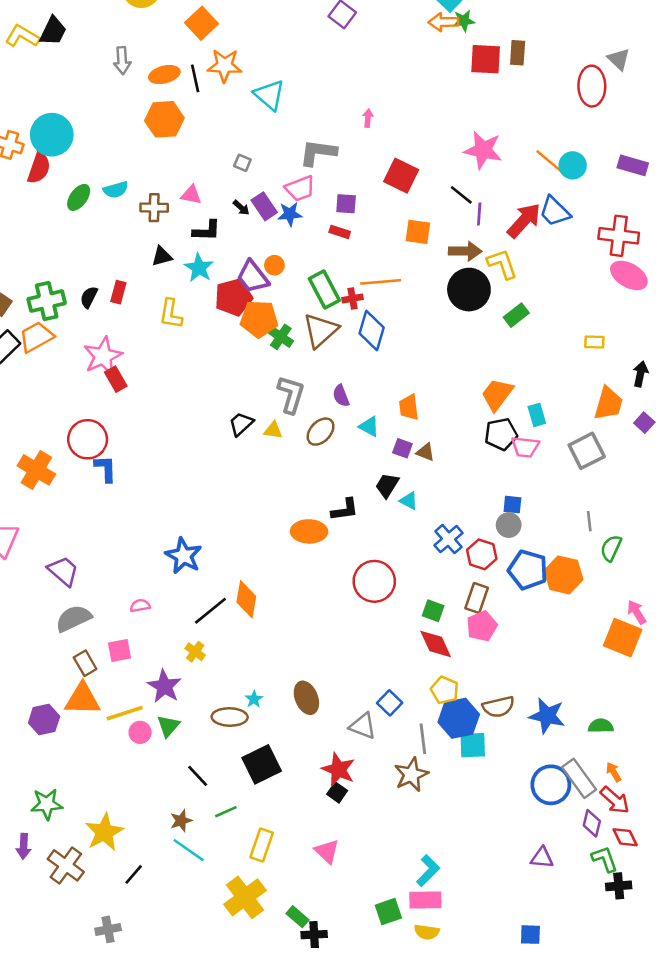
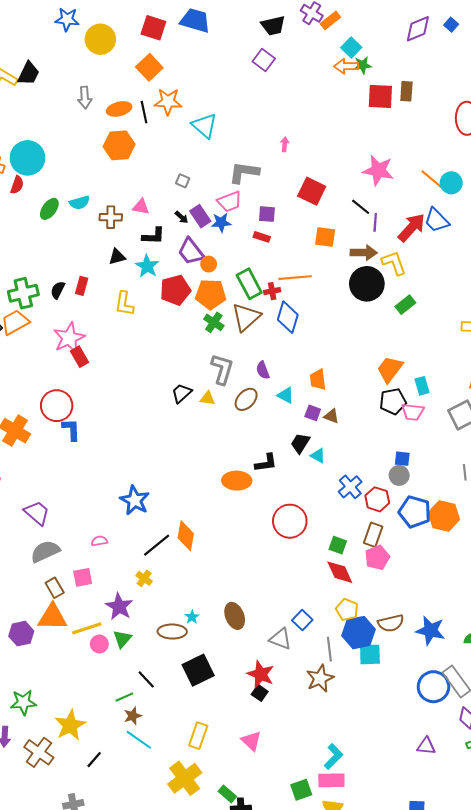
red semicircle: (39, 168) -> (17, 185), size x0.7
purple trapezoid: (253, 277) -> (191, 252), moved
orange pentagon: (259, 319) -> (211, 294), moved
green line: (226, 812) -> (124, 697), moved

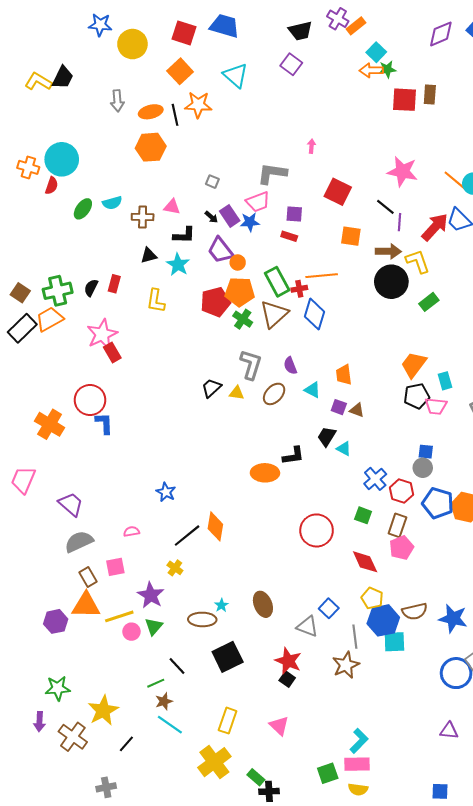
cyan triangle: (204, 126) -> (236, 75), moved
red pentagon: (175, 290) -> (215, 302), moved
blue star: (135, 500) -> (166, 492), size x0.7
red circle: (290, 521) -> (317, 530), moved
green square: (338, 545) -> (363, 515), moved

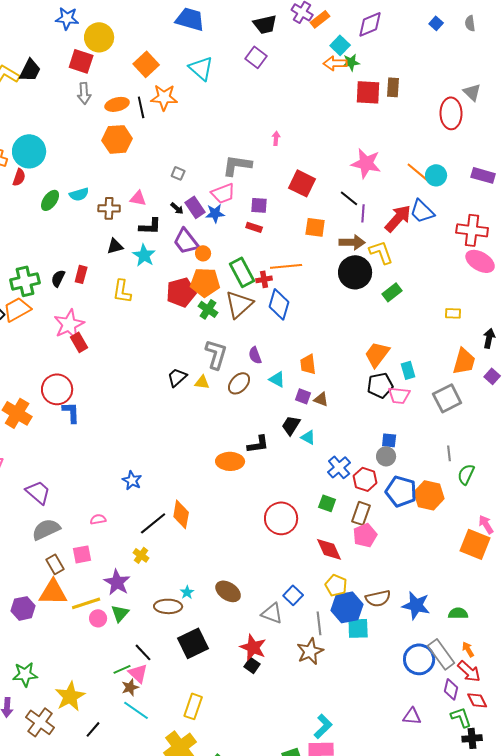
red square: (184, 33) -> (81, 61), moved
purple diamond: (441, 34) -> (370, 24), moved
brown ellipse: (263, 604) -> (228, 591), turned -35
pink triangle: (279, 726) -> (138, 673), moved

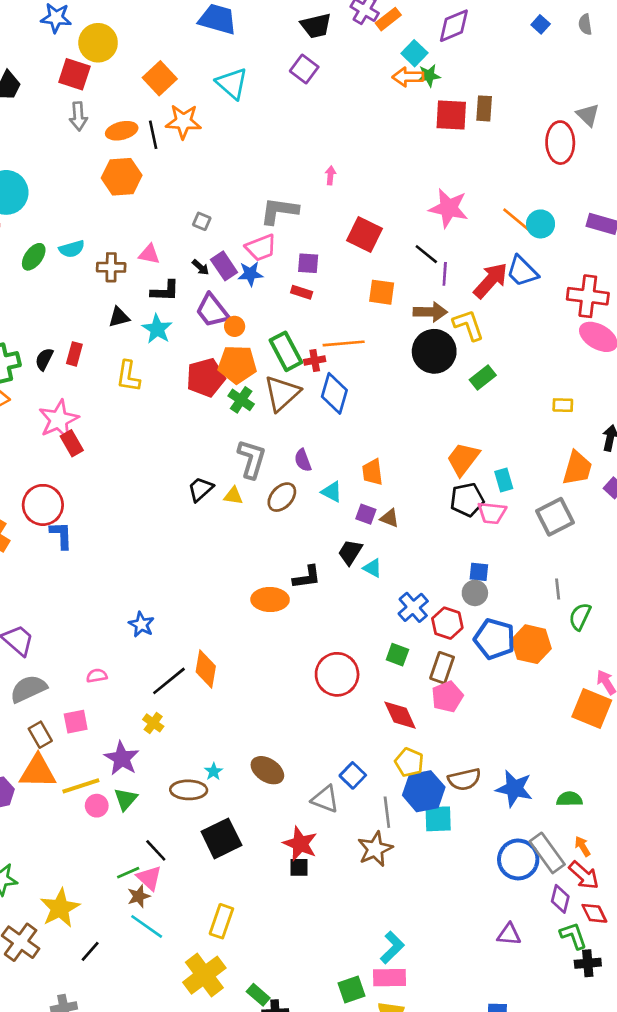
black square: (252, 665) -> (299, 867), turned -35

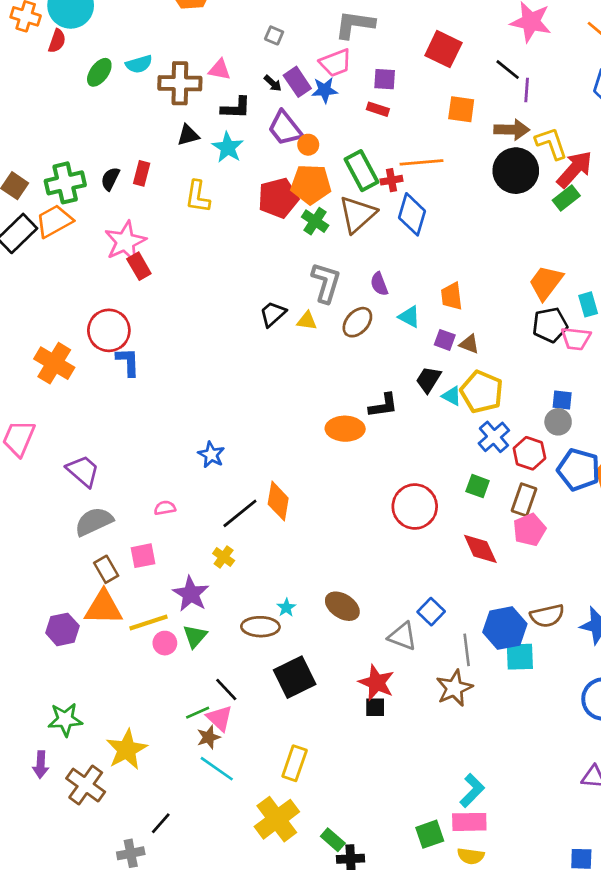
brown cross: (111, 267) -> (180, 83), size x1.4
red arrow: (491, 280) -> (574, 169), moved
yellow pentagon: (409, 762) -> (482, 392), moved, size x1.4
black line: (90, 951) -> (161, 823), moved

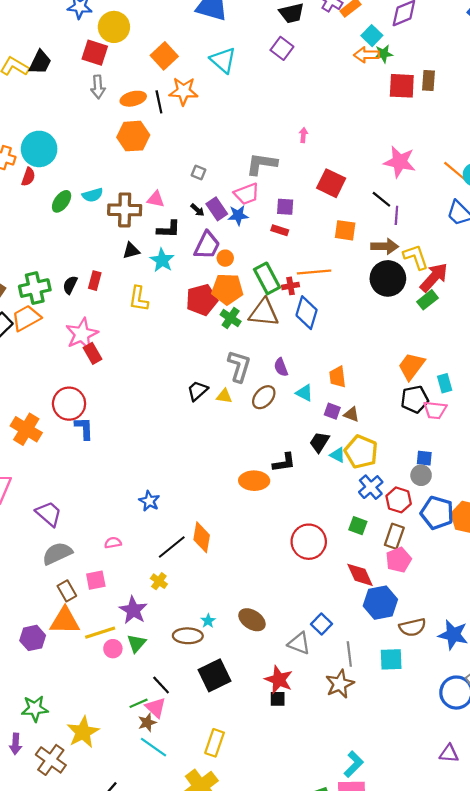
purple trapezoid: (285, 128) -> (207, 245), turned -116
brown triangle: (357, 214) -> (264, 313), turned 48
blue hexagon: (505, 628) -> (380, 603), moved

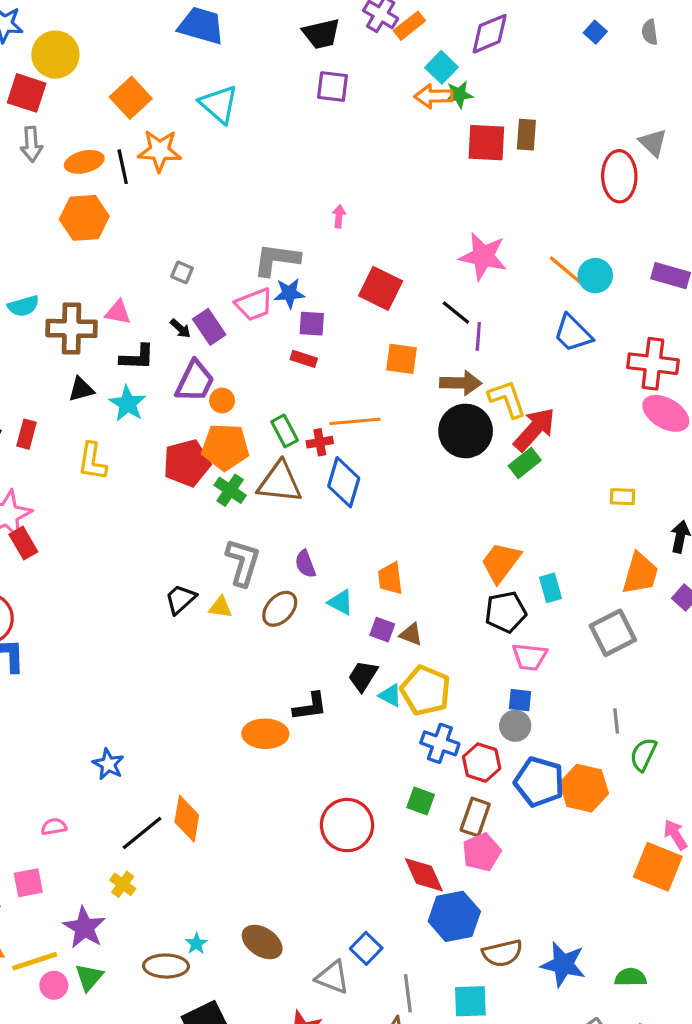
purple square: (282, 48) -> (333, 87), moved, turned -30
blue star: (238, 215) -> (289, 293), moved
green rectangle: (267, 278) -> (285, 431), size x0.7
pink trapezoid: (435, 410) -> (530, 657), moved
blue cross: (371, 487) -> (440, 743), turned -30

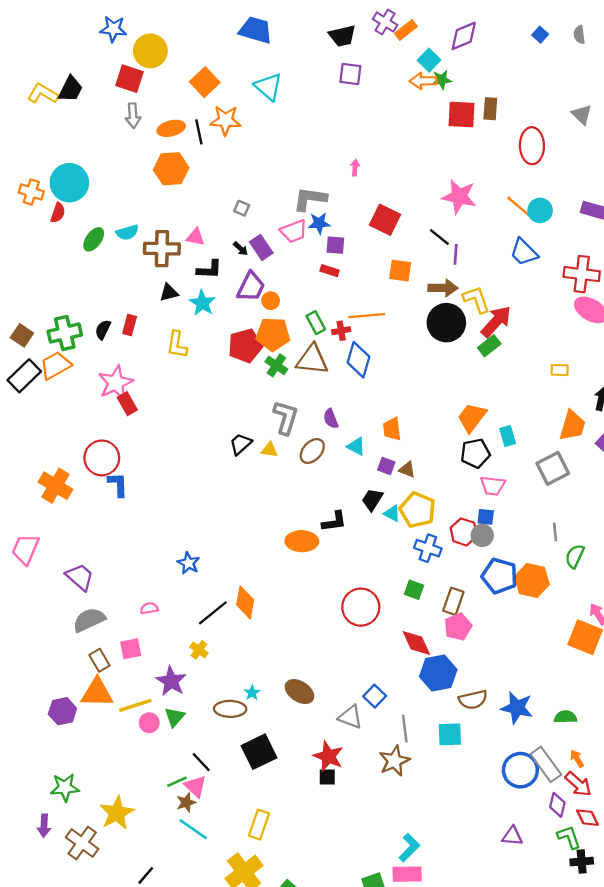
red ellipse: (619, 176) -> (532, 146), moved
red hexagon: (482, 763) -> (464, 532), moved

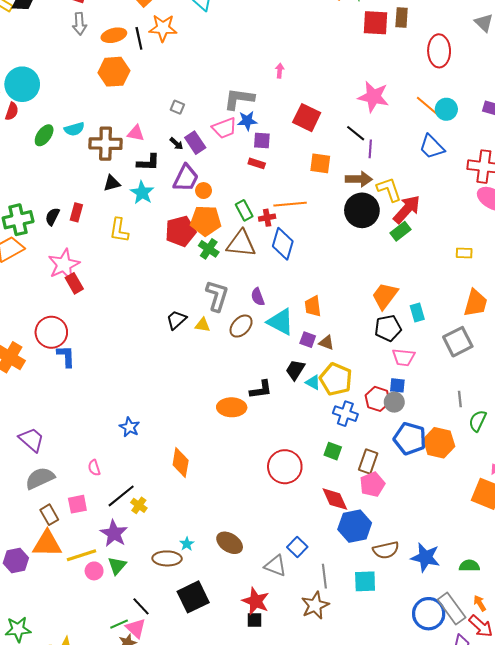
cyan triangle: (356, 446) -> (281, 322), size x1.6
pink semicircle: (149, 608) -> (94, 468), turned -98
black line: (213, 613) -> (121, 496), moved

